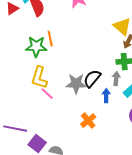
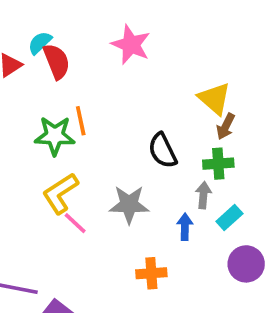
yellow L-shape: (39, 78) -> (60, 193), turned 40
black semicircle: (92, 79) -> (163, 151), moved, turned -66
orange cross: (88, 121) -> (151, 273), turned 35

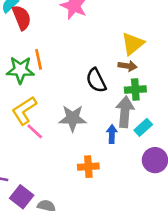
yellow triangle: (215, 99) -> (133, 44), turned 40
brown arrow: (226, 126) -> (128, 66), moved, turned -108
gray arrow: (203, 195) -> (125, 112), size x1.6

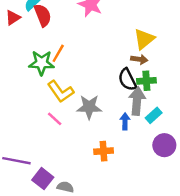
orange line: (39, 59) -> (58, 53), turned 42
black semicircle: (96, 80) -> (127, 80), moved
yellow L-shape: (24, 110) -> (61, 92), moved, turned -92

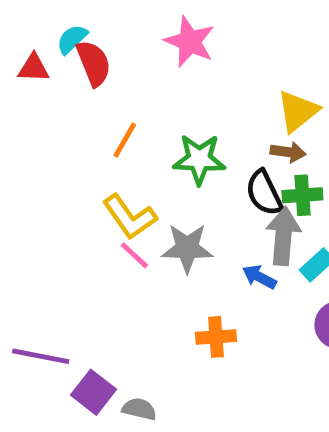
red triangle: (13, 18) -> (34, 68), turned 35
green star: (42, 63) -> (199, 159), moved
pink line: (55, 119) -> (134, 255), moved
blue arrow: (125, 121) -> (259, 277), turned -63

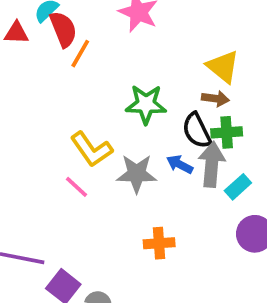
yellow triangle: (298, 111) -> (223, 67), turned -42
orange line: (125, 140) -> (80, 54), moved
pink line: (134, 255) -> (76, 187), moved
blue arrow: (259, 277) -> (180, 164), moved

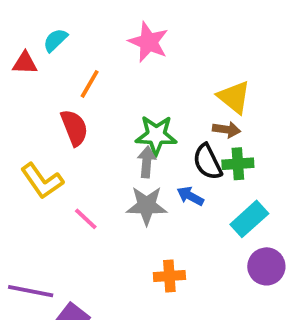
red semicircle: (63, 29) -> (74, 128), moved
yellow L-shape: (91, 149) -> (42, 181), moved
gray arrow: (212, 164) -> (147, 162), moved, size x0.7
cyan rectangle: (238, 187) -> (249, 219), size x1.4

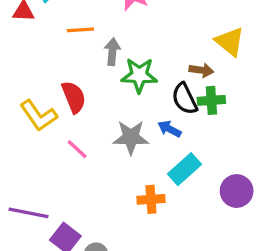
orange line: (90, 84) -> (80, 30), turned 56
yellow triangle: (234, 97) -> (230, 42), moved
red semicircle: (74, 128) -> (74, 97), moved
gray arrow: (147, 162) -> (112, 52), moved
cyan rectangle: (249, 219) -> (185, 169), moved

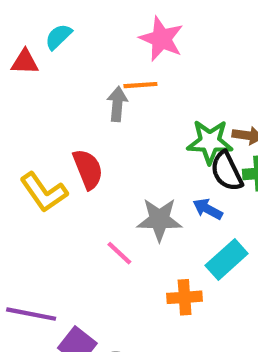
orange line: (80, 30) -> (140, 85), moved
gray arrow: (112, 52) -> (117, 104), moved
green star: (139, 75) -> (210, 142), moved
pink line: (77, 149) -> (119, 253), moved

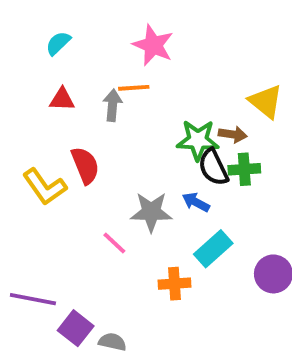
red triangle: (25, 62) -> (62, 99), moved

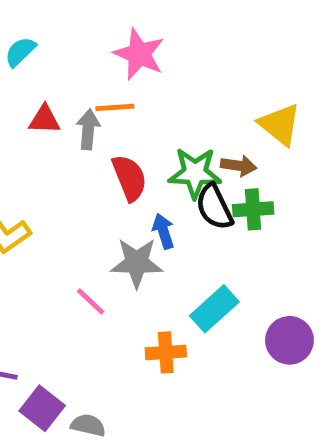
red triangle: (62, 99) -> (45, 120), moved
red semicircle: (85, 165) -> (129, 178), moved
blue arrow: (196, 202) -> (163, 231), moved, turned 44

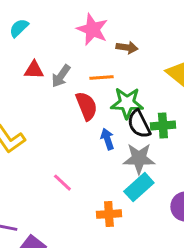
orange line: (115, 107) -> (101, 77), moved
gray arrow: (88, 129) -> (61, 76), turned -150
brown arrow: (239, 166) -> (127, 47), moved
gray star: (137, 263) -> (139, 159), moved

